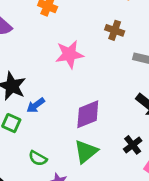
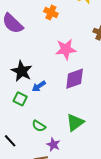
purple diamond: (88, 114) -> (75, 79), moved

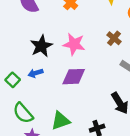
black star: (22, 71) -> (41, 46), moved
green semicircle: (39, 126) -> (23, 113), size x1.5

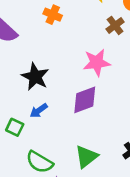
brown cross: (114, 38) -> (115, 25), moved, turned 32
pink star: (74, 44) -> (97, 63), moved

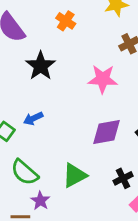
black star: (35, 77) -> (41, 66), moved
purple diamond: (85, 100) -> (107, 132), moved

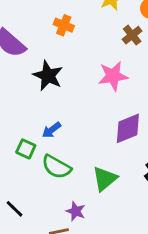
green semicircle: (25, 172) -> (56, 167), moved

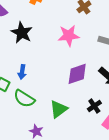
blue arrow: (52, 130) -> (22, 72), turned -48

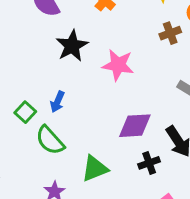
pink star: (69, 36) -> (118, 65), moved
black cross: (94, 106) -> (149, 163), moved

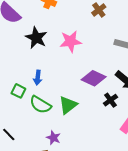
purple diamond: (135, 126) -> (94, 78), turned 45
green triangle: (95, 169) -> (68, 105), moved

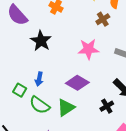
pink star: (71, 41) -> (88, 49), moved
purple diamond: (94, 78) -> (77, 83), moved

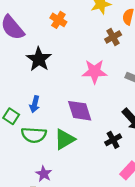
purple diamond: (77, 83) -> (80, 111), turned 40
green semicircle: (40, 105) -> (34, 135), turned -35

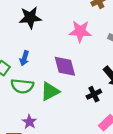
black star: (39, 59) -> (30, 18), turned 30

